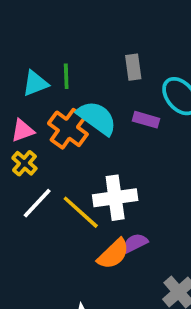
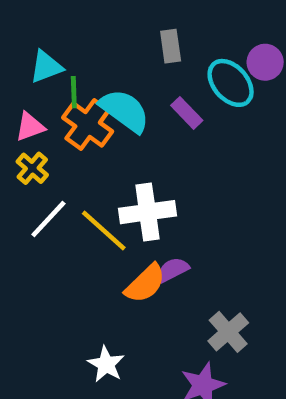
green line: (66, 76) -> (74, 92), moved
purple rectangle: (146, 120) -> (187, 113), turned 30

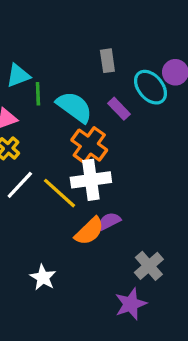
orange cross: (88, 124) -> (89, 145), moved
white star: (106, 364) -> (43, 277), moved

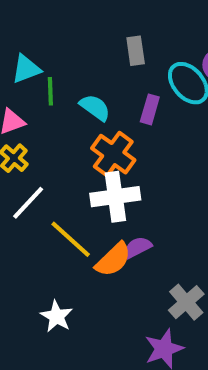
cyan semicircle: (74, 107) -> (95, 107), size x0.7
purple rectangle: (119, 109) -> (150, 109), turned 60
yellow line: (59, 193) -> (71, 239), moved

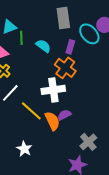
gray rectangle: (136, 51) -> (63, 18), size x1.5
orange cross: (113, 154) -> (65, 68), moved
orange semicircle: (113, 260) -> (52, 121), turned -72

